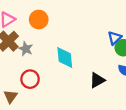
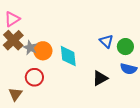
orange circle: (39, 20) -> (43, 51), moved
blue triangle: (115, 38) -> (106, 41), moved, turned -32

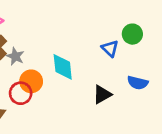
green circle: (125, 47) -> (132, 34), moved
orange circle: (43, 51) -> (31, 81), moved

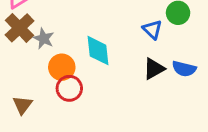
red circle: (21, 93) -> (69, 88), moved
black triangle: (102, 95) -> (154, 69), moved

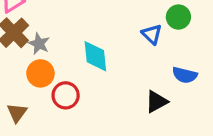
orange circle: (62, 67) -> (40, 73), moved
black triangle: (154, 69) -> (156, 102), moved

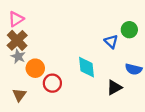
gray star: (39, 44) -> (18, 56), moved
cyan diamond: (95, 56) -> (87, 67), moved

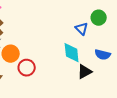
cyan diamond: (87, 67) -> (72, 53), moved

